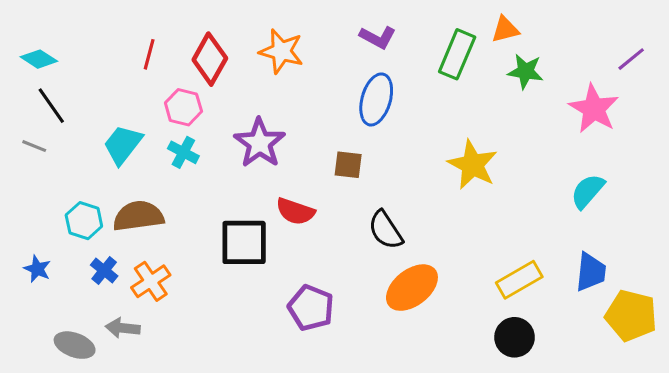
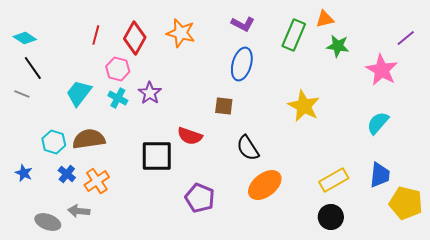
purple star: (260, 143) -> (150, 93), moved, size x0.7

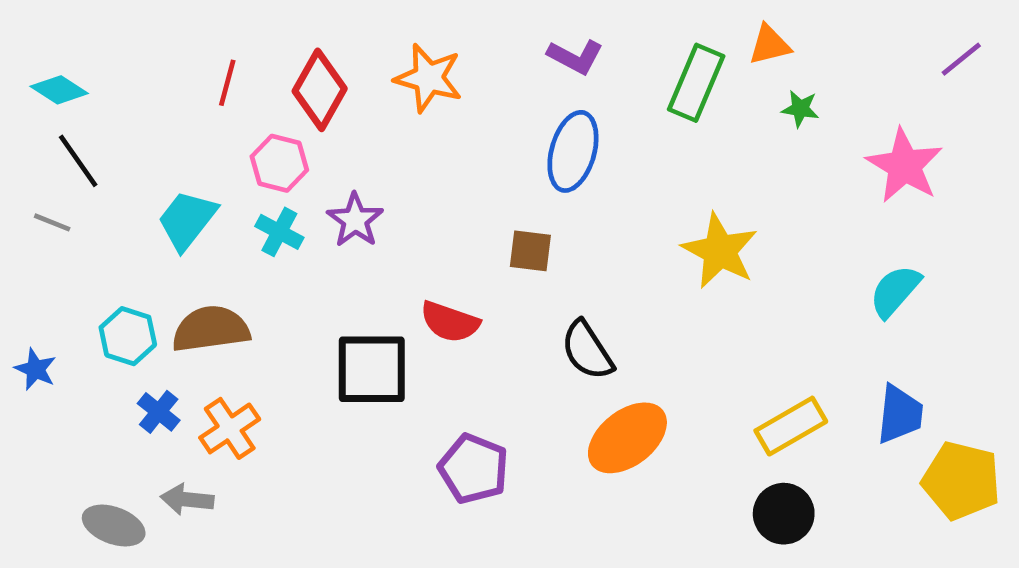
purple line: (406, 38) -> (961, 59), moved
green star: (338, 46) -> (800, 109), size x0.7
blue star: (24, 173) -> (36, 369), moved

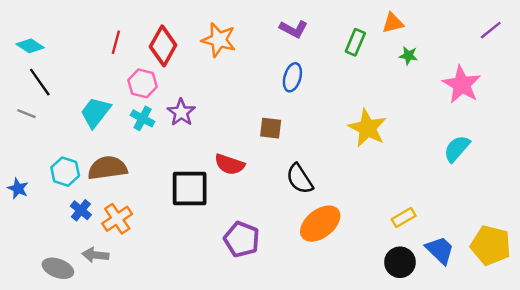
green rectangle: (696, 83) -> (355, 42), size x0.7
blue ellipse: (573, 151) -> (292, 77), size x0.7
blue trapezoid: (900, 414) -> (440, 250), moved, turned -52
yellow rectangle: (791, 426) -> (404, 218), size x0.7

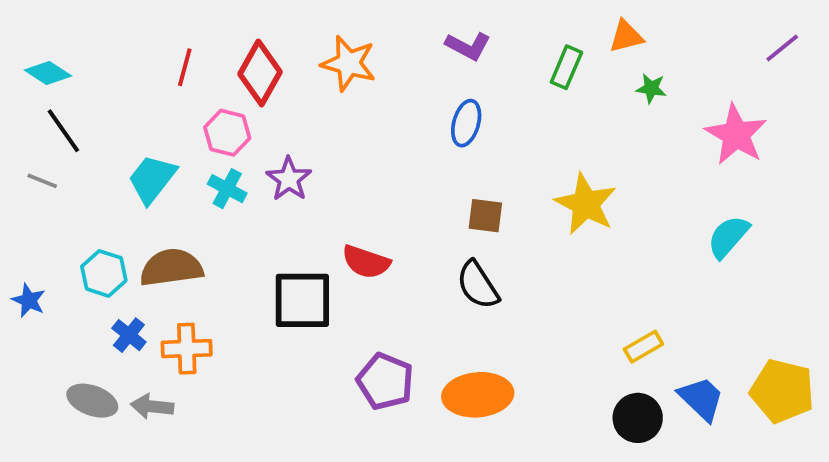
brown square: (271, 128) -> (485, 216), moved
orange cross: (117, 219) -> (187, 349), turned 32
orange ellipse: (320, 224) -> (478, 395), moved, turned 33
gray ellipse: (58, 268) -> (92, 401), moved

